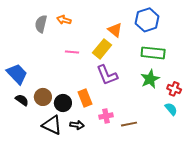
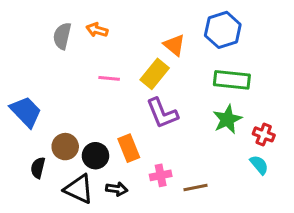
black semicircle: (22, 100) -> (38, 168), moved, turned -112

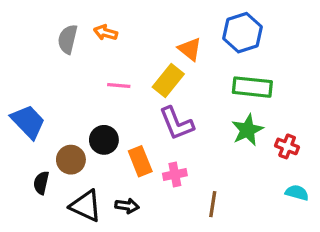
black circle: (95, 156) -> (104, 140), moved
cyan semicircle: (259, 165) -> (297, 193), moved, turned -35
pink cross: (161, 175) -> (175, 174), moved
brown line: (195, 188) -> (213, 204), turned -70

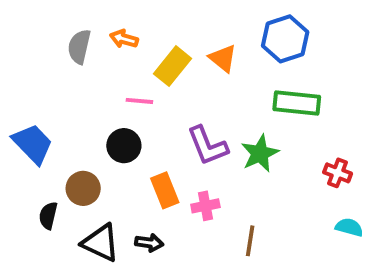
yellow rectangle: (168, 80) -> (172, 66), moved
green star: (247, 130) -> (260, 153), moved
black circle: (104, 140) -> (124, 146), moved

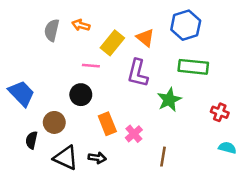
purple L-shape: (207, 146) -> (138, 73), moved, turned 36
pink cross: (205, 206) -> (134, 134), turned -30

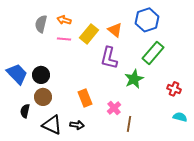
pink line: (91, 66) -> (64, 39), moved
green rectangle: (193, 67) -> (153, 53), turned -55
black circle: (81, 95) -> (41, 75), moved
pink cross: (134, 134) -> (114, 108), moved

